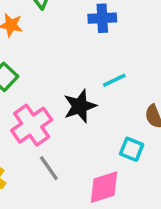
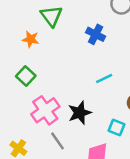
blue cross: (102, 18) -> (96, 34), turned 30
black star: (80, 106) -> (80, 113), moved

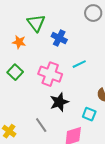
blue cross: (96, 34) -> (59, 38), moved
cyan line: (104, 78) -> (79, 64), moved
pink cross: (45, 110) -> (50, 74), moved, turned -35

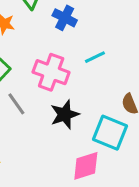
cyan square: (89, 114) -> (110, 133), size x1.6
gray line: (41, 125) -> (16, 104), moved

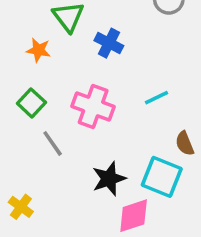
cyan line: (95, 57) -> (156, 98), moved
black star: (65, 114) -> (109, 179), moved

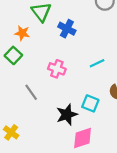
green square: (31, 103) -> (13, 55), moved
pink cross: (93, 106) -> (57, 69), size x0.7
cyan square: (162, 177) -> (90, 103), moved, size x0.7

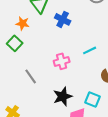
pink cross: (57, 69) -> (62, 61), moved, turned -35
cyan square: (90, 103) -> (93, 99), moved

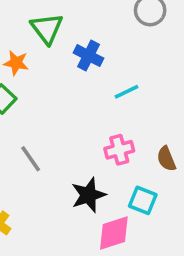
cyan line: (90, 50) -> (127, 92), moved
pink cross: (62, 61) -> (119, 150), moved

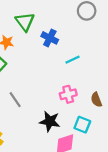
black star: (89, 195) -> (50, 121), turned 30

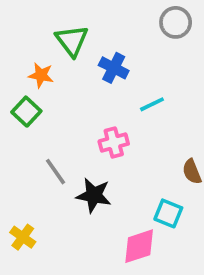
pink cross: (68, 94) -> (114, 143), moved
black star: (50, 121) -> (94, 195), moved

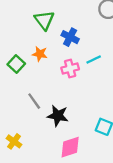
orange star: (41, 75) -> (40, 54), moved
pink cross: (114, 143) -> (70, 68), moved
pink diamond: (139, 246) -> (70, 147), moved

